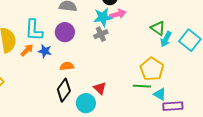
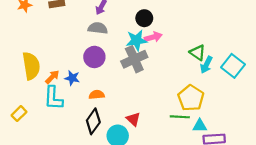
cyan L-shape: (34, 30) -> (53, 98), moved
gray cross: (101, 34) -> (134, 59), size x1.6
cyan triangle: (160, 94) -> (200, 126), turned -32

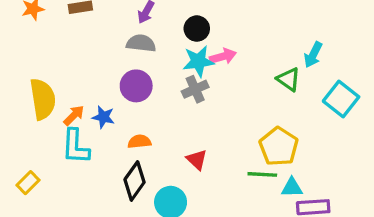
black circle: (144, 18) -> (197, 29), moved
gray cross: (134, 59) -> (195, 89), size x0.7
cyan arrow: (206, 65) -> (313, 55), moved
yellow rectangle: (19, 114) -> (28, 183), moved
red triangle: (133, 119) -> (197, 160), moved

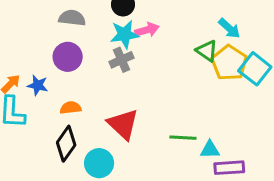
cyan arrow: (313, 55) -> (229, 28), turned -75
yellow pentagon: (279, 147) -> (229, 63), moved
red triangle: (197, 160) -> (123, 124), size x1.6

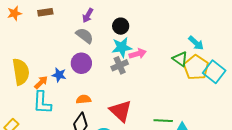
gray semicircle: (72, 18) -> (85, 36), turned 30
pink arrow: (147, 30) -> (138, 54), moved
blue star: (38, 85) -> (59, 75), moved

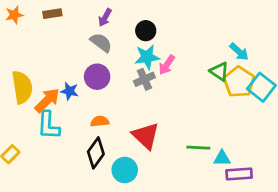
pink arrow: (138, 54) -> (167, 65), turned 140
orange arrow: (41, 82) -> (47, 100), size x1.5

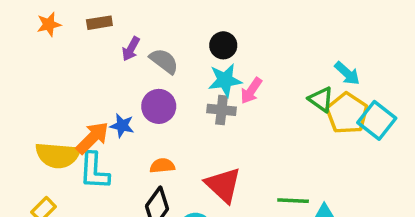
purple arrow: (105, 18) -> (131, 49), moved
gray cross: (144, 79) -> (222, 110), turned 30
yellow semicircle: (22, 87) -> (58, 155), moved, turned 104

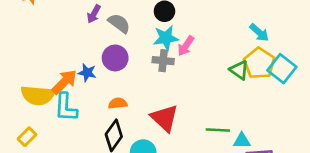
green triangle: (321, 99) -> (239, 70), moved

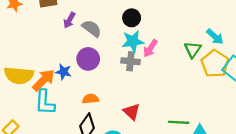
green triangle: (239, 70) -> (193, 50), moved, turned 30
yellow semicircle: (38, 95) -> (19, 75), moved
red triangle: (164, 118) -> (132, 112), size x0.7

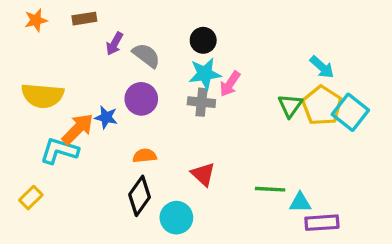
green triangle: (193, 50) -> (290, 106), moved
yellow semicircle: (19, 75) -> (43, 96), moved
cyan L-shape: (45, 102) -> (59, 151), moved, turned 104

